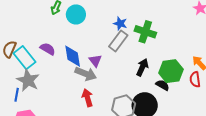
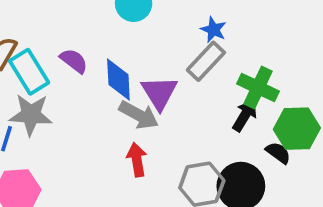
green cross: (145, 32) -> (258, 87), moved
purple triangle: (95, 61) -> (159, 93), size x1.5
gray star: (28, 80) -> (31, 115), turned -30

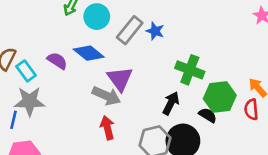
gray rectangle: (206, 61) -> (130, 30), moved
cyan rectangle: (29, 72) -> (26, 71), size x0.7
blue diamond: (118, 80) -> (89, 53), moved, turned -44
black arrow: (245, 115) -> (171, 103), moved

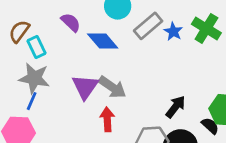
purple semicircle: (57, 61) -> (71, 22), moved
green cross: (190, 70) -> (206, 29), moved
purple triangle: (120, 79) -> (85, 87), moved
blue line: (14, 120) -> (32, 101), moved

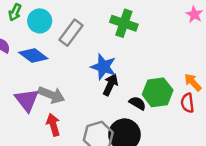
blue star: (173, 31) -> (103, 67), moved, size x1.5
black arrow: (176, 107) -> (110, 85), moved
black semicircle: (210, 126) -> (137, 103), moved

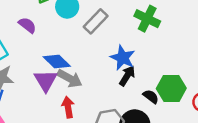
blue diamond: (33, 55) -> (57, 61), moved

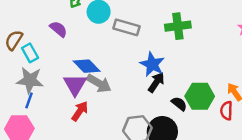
green cross: (147, 19) -> (178, 26), turned -35
gray rectangle: (96, 21) -> (127, 27), turned 60
red arrow: (68, 107) -> (80, 111), moved, turned 42

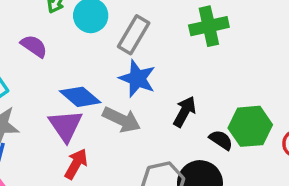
gray rectangle: (127, 27) -> (134, 35), turned -70
blue star: (152, 64) -> (137, 79), moved
gray arrow: (99, 83) -> (122, 120), moved

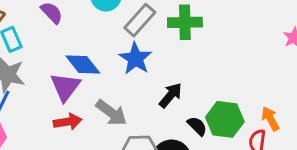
green cross: (209, 26) -> (185, 22), moved
gray arrow: (122, 120) -> (111, 113), moved
red arrow: (76, 164) -> (68, 122), turned 40

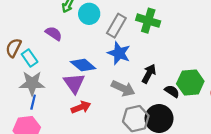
green cross: (185, 22) -> (148, 21), turned 30
gray arrow: (111, 113) -> (123, 88), moved

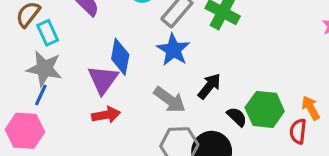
blue diamond: (83, 65) -> (120, 57), turned 50

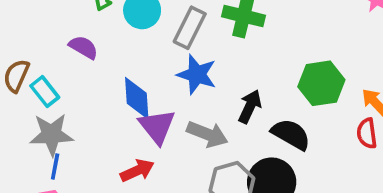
purple triangle: (103, 80) -> (157, 126), moved
green hexagon: (265, 109) -> (321, 83), moved
black semicircle: (237, 117) -> (291, 134), size x1.5

